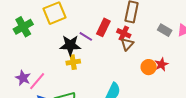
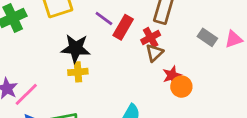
red cross: (124, 33) -> (151, 37), turned 32
purple line: (86, 36) -> (104, 19), moved
red star: (161, 64) -> (172, 75), moved

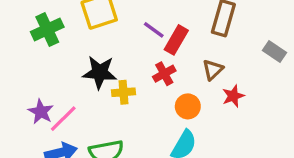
red cross: (151, 37) -> (164, 74), moved
black star: (76, 48) -> (100, 72), moved
orange circle: (181, 87) -> (188, 106), moved

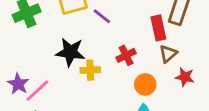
purple line: (154, 30) -> (102, 16), moved
red rectangle: (176, 40) -> (158, 28), moved, turned -45
red star: (233, 96) -> (185, 77), turned 30

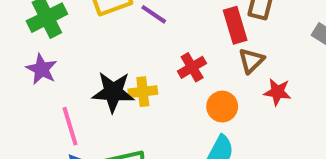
black star: (70, 52) -> (113, 92), moved
purple star: (18, 84) -> (42, 69), moved
pink line: (37, 91) -> (70, 126), turned -60

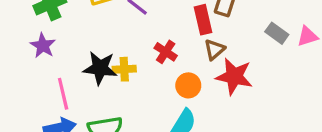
red cross: (192, 67) -> (166, 52), turned -30
red star: (277, 92) -> (234, 76), size x1.6

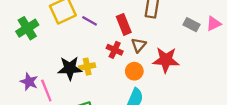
red rectangle: (203, 20) -> (124, 24), moved
purple star: (43, 46) -> (29, 82), moved
brown triangle: (214, 49) -> (139, 45), moved

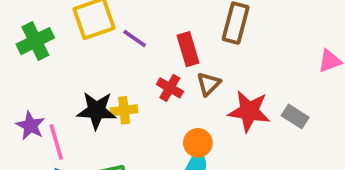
gray rectangle: (192, 25) -> (295, 116), moved
orange circle: (134, 71) -> (198, 143), moved

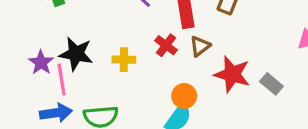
black star: (96, 110) -> (76, 54), moved

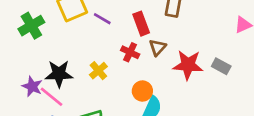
yellow cross: (124, 60) -> (98, 71), turned -30
pink line: (62, 80) -> (51, 97), turned -30
orange circle: (184, 96) -> (142, 91), moved

